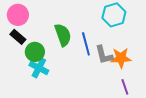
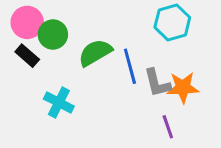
green semicircle: (63, 35) -> (95, 53), turned -100
green circle: (35, 52) -> (53, 35), moved
purple line: (125, 87) -> (168, 127), moved

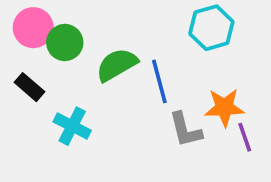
black rectangle: (27, 56) -> (29, 87), moved
gray L-shape: (157, 83) -> (185, 130), moved
purple line: (168, 127) -> (245, 137), moved

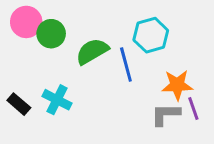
cyan hexagon: (211, 28) -> (151, 35), moved
black rectangle: (29, 87) -> (19, 104), moved
gray L-shape: (185, 130) -> (165, 114), moved, turned 104

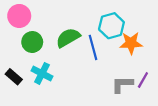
green circle: (51, 34) -> (32, 42), moved
orange star: (177, 85) -> (131, 43), moved
purple line: (193, 108) -> (143, 80), turned 49

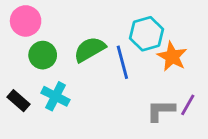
orange star: (131, 43) -> (172, 57), turned 30

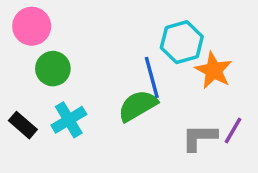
green semicircle: (90, 49) -> (138, 106), moved
cyan cross: (55, 96) -> (69, 120), turned 32

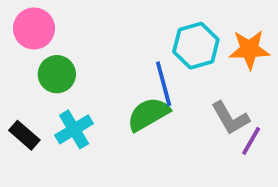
orange star: (214, 70) -> (249, 49), moved, turned -30
gray L-shape: (199, 137) -> (230, 118), moved, turned -120

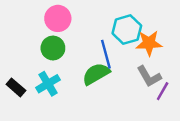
pink circle: (34, 28) -> (58, 18), moved
orange star: (249, 49) -> (149, 43), moved
green circle: (57, 74) -> (53, 48), moved

